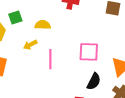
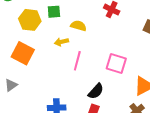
black semicircle: (94, 81) -> (96, 91), moved

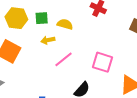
green square: (54, 12) -> (42, 18), moved
pink line: (77, 61) -> (64, 59), turned 36

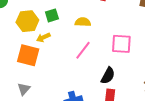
yellow semicircle: (65, 24) -> (83, 22), moved
yellow arrow: (48, 40) -> (43, 38), moved

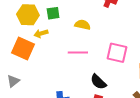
pink line: (83, 50) -> (78, 53), turned 42
black semicircle: (108, 76) -> (98, 82), turned 96

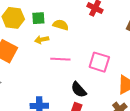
yellow semicircle: (83, 25) -> (61, 25), moved
yellow arrow: (41, 33) -> (42, 40), moved

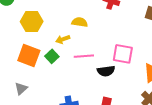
green square: (38, 18) -> (52, 56), moved, turned -32
black semicircle: (79, 90) -> (106, 71), moved, turned -48

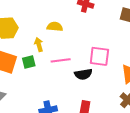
yellow arrow: (63, 39) -> (39, 44), turned 96
green square: (52, 56) -> (29, 62), turned 32

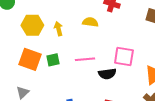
yellow semicircle: (55, 27) -> (90, 22), moved
yellow arrow: (39, 44) -> (58, 29), moved

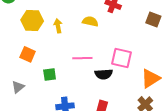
orange square: (30, 59) -> (28, 54), size x0.7
green square: (53, 60) -> (50, 74), moved

